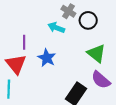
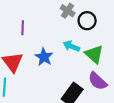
cyan arrow: (56, 28) -> (71, 46), moved
purple line: (24, 42) -> (23, 28), moved

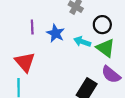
black circle: (87, 21) -> (102, 25), moved
blue star: (44, 57) -> (56, 33), moved

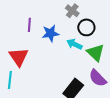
black circle: (102, 25) -> (86, 27), moved
blue star: (56, 33) -> (50, 33), turned 30

